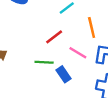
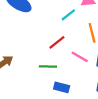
blue rectangle: (63, 74) -> (62, 87), moved, turned -40

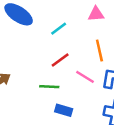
cyan line: (68, 15) -> (59, 29), moved

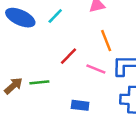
cyan line: (59, 29) -> (55, 16), moved
green line: (49, 87) -> (39, 82), moved

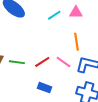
cyan line: (55, 16) -> (54, 15), moved
red line: (69, 56) -> (42, 62), moved

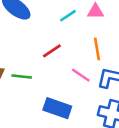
red line: (42, 62) -> (52, 51), moved
blue rectangle: (45, 88) -> (57, 108), size x1.5

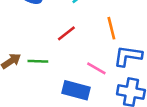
pink line: (81, 75) -> (96, 68), moved

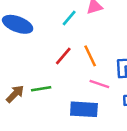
orange line: (111, 28) -> (90, 56), moved

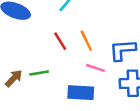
red line: (63, 56) -> (60, 41), turned -72

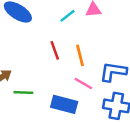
green line: (39, 73) -> (23, 93), moved

